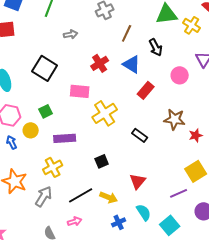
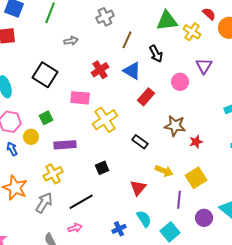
purple line: (179, 193) -> (179, 200), turned -60
yellow arrow: (109, 197) -> (164, 171), moved

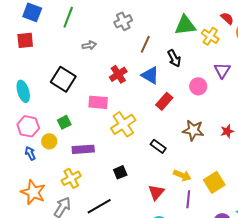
red star: (196, 142) -> (227, 131), moved
purple line: (179, 200) -> (188, 199), moved

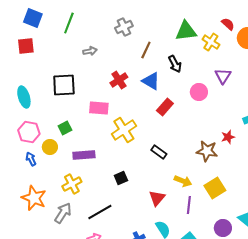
black square: (63, 79) -> (64, 85), turned -35
brown star: (193, 130) -> (207, 151), moved

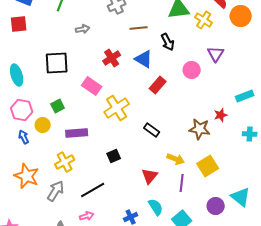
brown line: (146, 50) -> (139, 28), turned 60
pink rectangle: (99, 108) -> (92, 86), turned 30

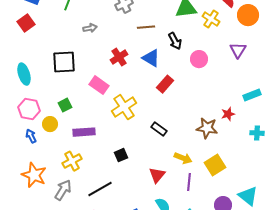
red square: (19, 24) -> (26, 23), turned -30
purple triangle: (216, 54) -> (238, 50), moved
pink circle: (192, 70) -> (199, 59), moved

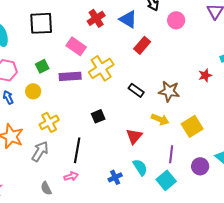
yellow circle: (50, 124) -> (33, 91), moved
brown star: (207, 128) -> (169, 91), moved
purple rectangle: (84, 132) -> (70, 76), moved
purple line: (189, 182) -> (171, 154), moved
black line: (100, 189) -> (77, 150), turned -50

